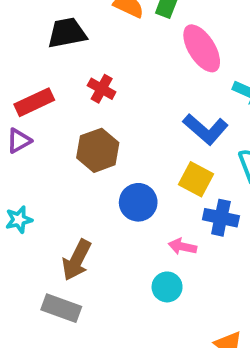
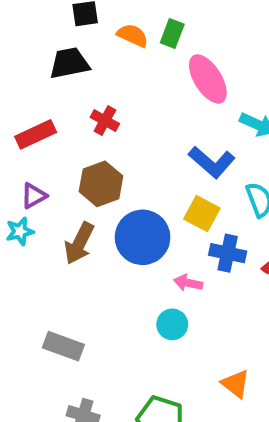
purple triangle: (19, 141) -> (34, 196), moved
blue circle: (138, 202) -> (143, 237), size x1.4
cyan star: (19, 220) -> (20, 231), moved
brown arrow: (77, 260) -> (79, 243), moved

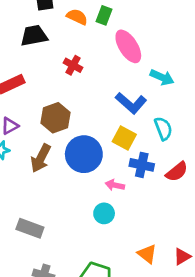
red cross: (105, 121) -> (73, 65), moved

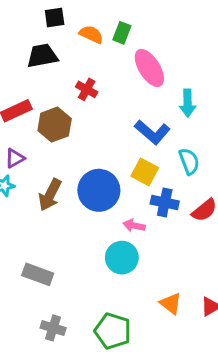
cyan arrow: (162, 77) -> (188, 103), turned 65
brown hexagon: (56, 118) -> (55, 125), moved
cyan circle: (104, 213) -> (122, 258), size x1.4

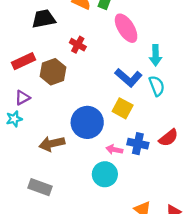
cyan semicircle: (189, 161) -> (157, 86), moved
brown arrow: (50, 195) -> (52, 144), moved, turned 50
blue cross: (165, 203) -> (138, 144), moved

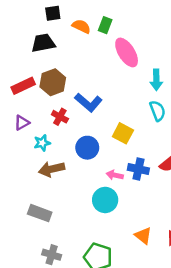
red cross: (78, 45) -> (60, 117), moved
brown hexagon: (53, 72) -> (53, 82), moved
blue L-shape: (128, 78) -> (88, 102), moved
cyan star: (14, 119) -> (42, 143), moved
blue circle: (87, 122) -> (87, 148), size x0.7

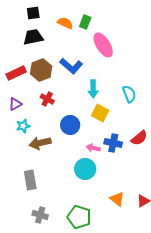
black square: (53, 13) -> (33, 13), moved
cyan arrow: (156, 80) -> (93, 89), moved
blue L-shape: (88, 102) -> (71, 66), moved
cyan star: (42, 143) -> (23, 126), moved
gray rectangle: (40, 213) -> (30, 180), turned 60

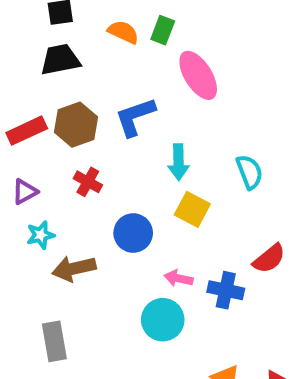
blue L-shape: (71, 66) -> (135, 117), turned 120
blue cross: (113, 143) -> (226, 290), moved

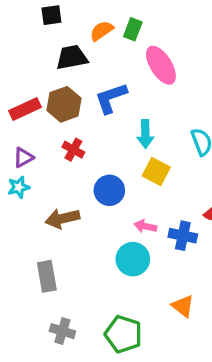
orange semicircle: (123, 32) -> (102, 31), turned -60
black trapezoid: (60, 60) -> (72, 57), moved
cyan star: (41, 235) -> (19, 187), moved

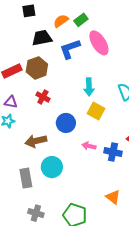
green rectangle: (133, 29) -> (81, 20), turned 32
blue L-shape: (111, 98) -> (70, 49), moved
purple triangle: (23, 157) -> (11, 102), turned 40
cyan circle: (133, 259) -> (52, 167), moved

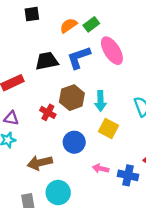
black trapezoid: (42, 38) -> (47, 61), moved
brown hexagon: (37, 68) -> (72, 98), moved

